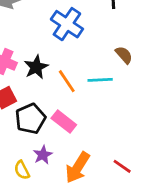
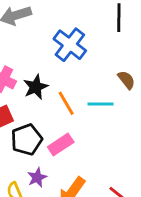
pink rectangle: (64, 122) -> (61, 145), turned -75

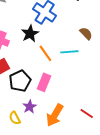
black star: (36, 87) -> (30, 34), moved
pink rectangle: (61, 145) -> (44, 82), turned -30

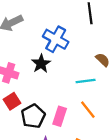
orange line: (45, 53) -> (88, 110), moved

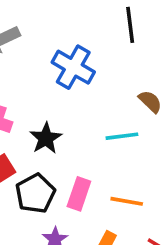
black star: (41, 64) -> (46, 138), moved
orange line: (88, 110) -> (127, 201), moved, turned -42

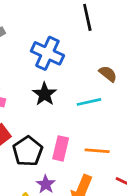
black star: (46, 138) -> (45, 94), moved

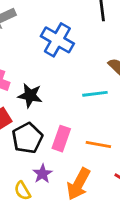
black star: (45, 94) -> (30, 95), moved, turned -30

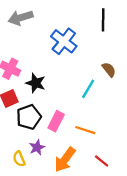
cyan line: (95, 94) -> (88, 89), turned -60

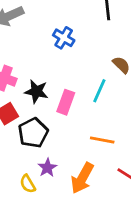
blue cross: (64, 41) -> (64, 38), size x0.7
pink rectangle: (56, 121) -> (66, 102), moved

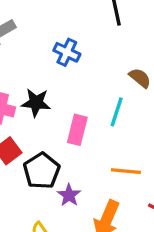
black star: (36, 91) -> (36, 103), moved
purple star: (47, 168) -> (69, 195), moved

